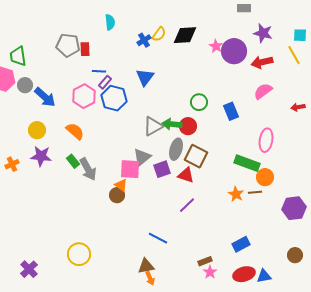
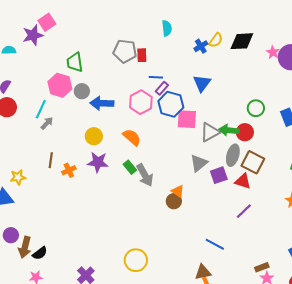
blue arrow: (45, 97) -> (102, 103), turned 140
pink square: (130, 169) -> (187, 119), moved

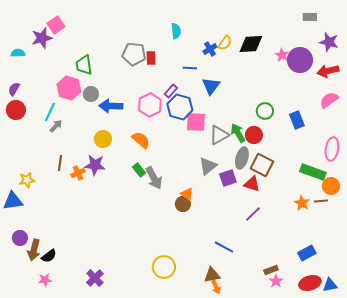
blue line: (156, 77) -> (190, 68), moved
green arrow: (229, 130) -> (238, 133), turned 54
purple star: (98, 162) -> (95, 165), moved
yellow circle: (136, 260) -> (164, 267), moved

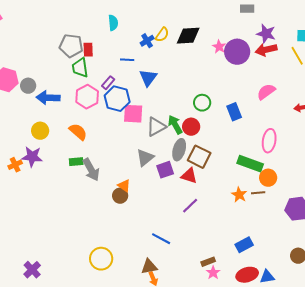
green trapezoid: (84, 65) -> (80, 68), moved
red arrow: (328, 71) -> (266, 50), moved
green rectangle: (139, 170) -> (76, 162), turned -56

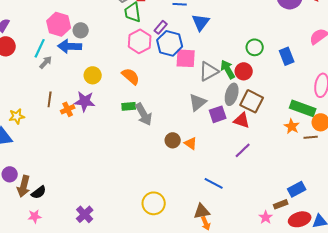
blue arrow: (48, 98) -> (70, 46), moved
orange triangle: (124, 186) -> (191, 143), moved
orange star: (239, 195) -> (292, 126), moved
brown rectangle: (208, 262) -> (281, 204), moved

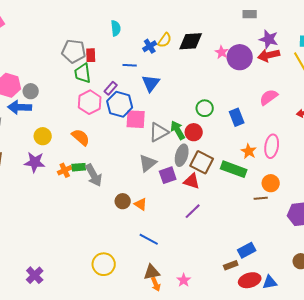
green rectangle: (303, 108) -> (234, 169), moved
orange cross: (68, 109) -> (65, 170), moved
orange star: (292, 126) -> (249, 151), moved
blue line: (214, 183) -> (149, 239), moved
pink star: (266, 217) -> (184, 280), moved

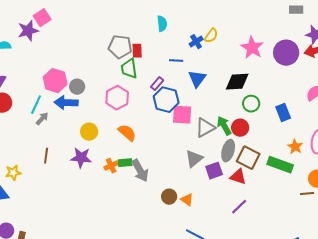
black diamond: (191, 41) -> (237, 82), moved
pink star: (222, 52) -> (252, 48), moved, size x1.6
pink hexagon: (90, 102) -> (117, 98), moved

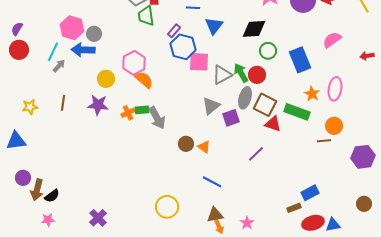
pink hexagon: (117, 98) -> (134, 63), moved
blue rectangle: (283, 113) -> (300, 60), size x1.4
yellow star: (13, 173) -> (30, 107), moved
red triangle: (238, 177) -> (273, 124), moved

